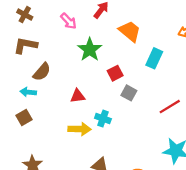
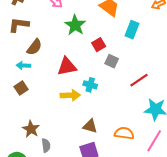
red triangle: (78, 96) -> (67, 66), size x1.5
red line: (170, 107) -> (139, 80), moved

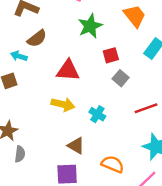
cyan cross: (90, 85) -> (97, 114), moved

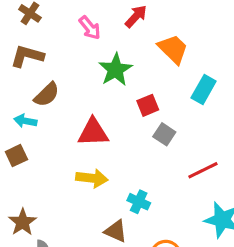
cyan cross: (97, 114) -> (139, 202), moved

